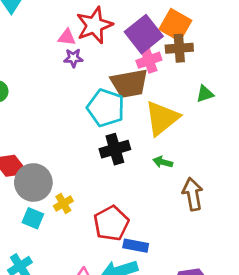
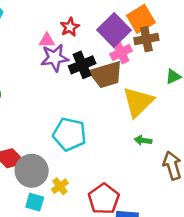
red star: (94, 25) -> (70, 27), size x0.6
orange square: (175, 25) -> (141, 19), turned 36
purple star: (73, 58) -> (55, 58), size x1.6
cyan pentagon: (106, 108) -> (69, 134), moved
black cross: (115, 149) -> (82, 65), moved

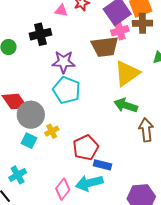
purple star: (55, 58) -> (64, 62), moved
black cross: (82, 65) -> (40, 34), moved
green arrow: (143, 140) -> (126, 105), size x1.6

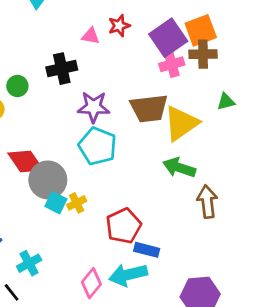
brown trapezoid: (105, 47) -> (149, 108), moved
cyan square: (29, 141) -> (56, 203), moved

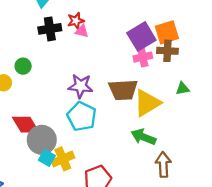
red star: (119, 26) -> (76, 21), moved
black cross: (62, 69) -> (50, 29), moved
yellow cross: (77, 203) -> (63, 159), size x1.5

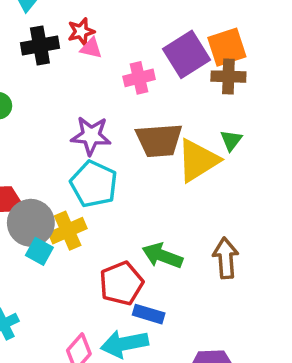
pink cross: (143, 57) -> (139, 78), moved
green triangle: (183, 89) -> (231, 140), moved, turned -40
green arrow: (143, 137) -> (162, 256), moved
yellow cross: (63, 159) -> (68, 231), moved

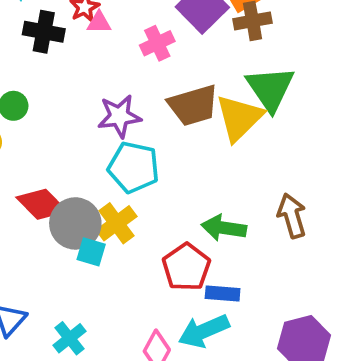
black cross: (40, 45) -> (44, 32), turned 33
green triangle: (231, 140) -> (270, 89), size x2.0

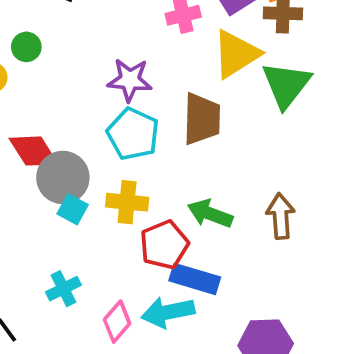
brown trapezoid: (193, 105) -> (202, 119), moved, turned -84
yellow triangle: (239, 118) -> (236, 54), moved
yellow cross: (117, 223) -> (127, 202), moved, turned 30
blue rectangle: (223, 294) -> (195, 279), size x1.4
cyan cross: (70, 338) -> (63, 289), moved

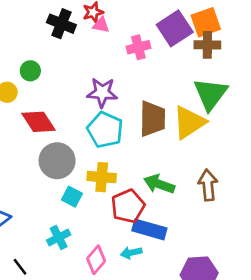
yellow triangle: (236, 54) -> (189, 122), moved
red diamond: (33, 151) -> (38, 122), moved
cyan square: (73, 209) -> (72, 197), moved
cyan arrow: (168, 312) -> (131, 253), size x0.6

